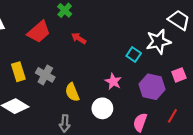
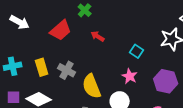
cyan square: (134, 54) -> (137, 51), moved
yellow semicircle: (72, 92) -> (92, 86), size x1.4

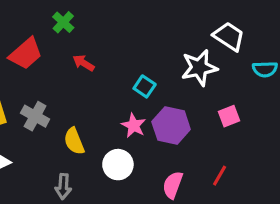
purple hexagon: (166, 81) -> (171, 126), moved
yellow semicircle: (92, 86) -> (74, 141), size x0.7

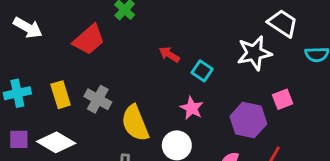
red arrow: (84, 63) -> (169, 54), moved
purple hexagon: (171, 126) -> (248, 120), moved
yellow semicircle: (74, 141) -> (135, 123), size x1.4

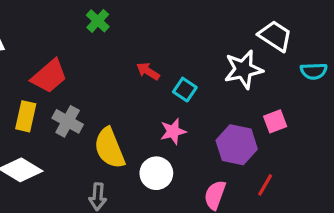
red trapezoid: (89, 40) -> (49, 76), moved
yellow rectangle: (61, 95) -> (26, 116), turned 30
pink star: (192, 108) -> (173, 131), turned 30

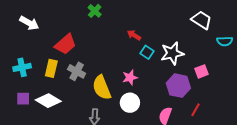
white star: (243, 69) -> (172, 53), moved
red arrow: (148, 71) -> (134, 35), moved
pink star: (173, 131) -> (130, 77), moved

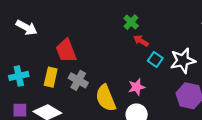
green cross: (95, 11) -> (131, 22), moved
red trapezoid: (65, 44) -> (66, 51), turned 110

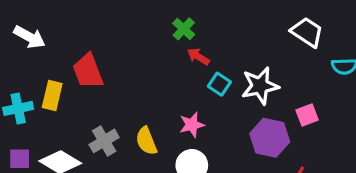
yellow rectangle: (51, 77) -> (52, 95), moved
gray cross: (78, 80) -> (104, 141), moved, turned 30
yellow semicircle: (106, 98) -> (146, 141), size x0.7

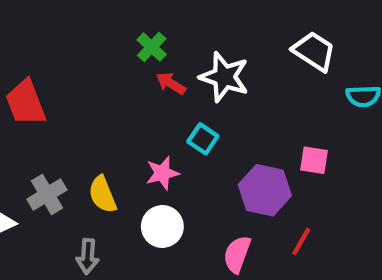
cyan square: (219, 84) -> (203, 139), moved
white star: (260, 86) -> (224, 77), moved, turned 30
pink square: (307, 115) -> (314, 160), turned 30

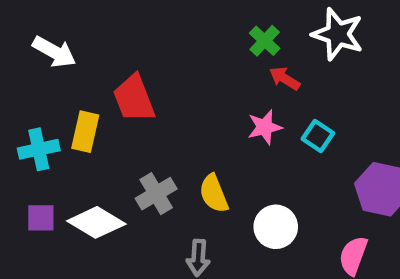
white star: (224, 77) -> (338, 34), moved
pink star: (162, 173) -> (265, 127), moved

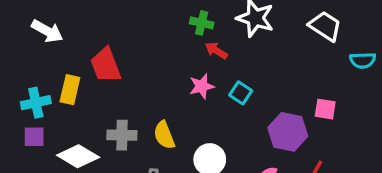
green cross: (265, 41) -> (202, 23), turned -30
gray cross: (156, 194) -> (122, 135), turned 32
purple square: (41, 218) -> (34, 137), moved

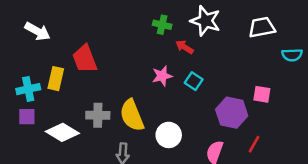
white trapezoid: (325, 26) -> (262, 27), turned -44
red arrow: (216, 51) -> (184, 47), moved
yellow semicircle: (164, 135) -> (132, 115), size x1.4

